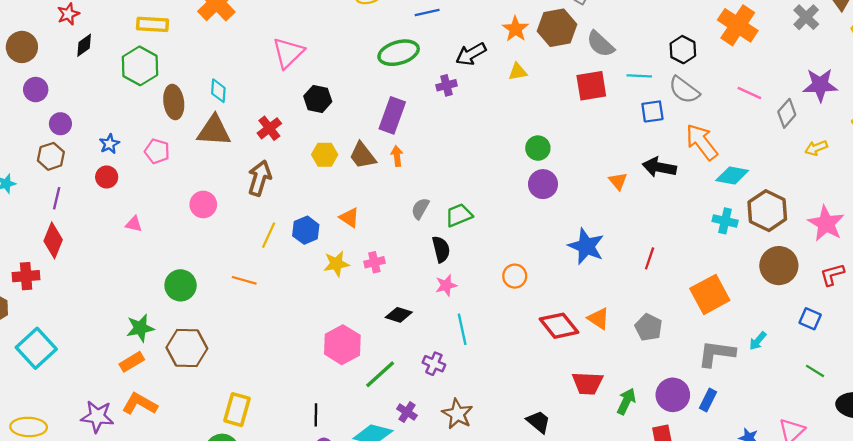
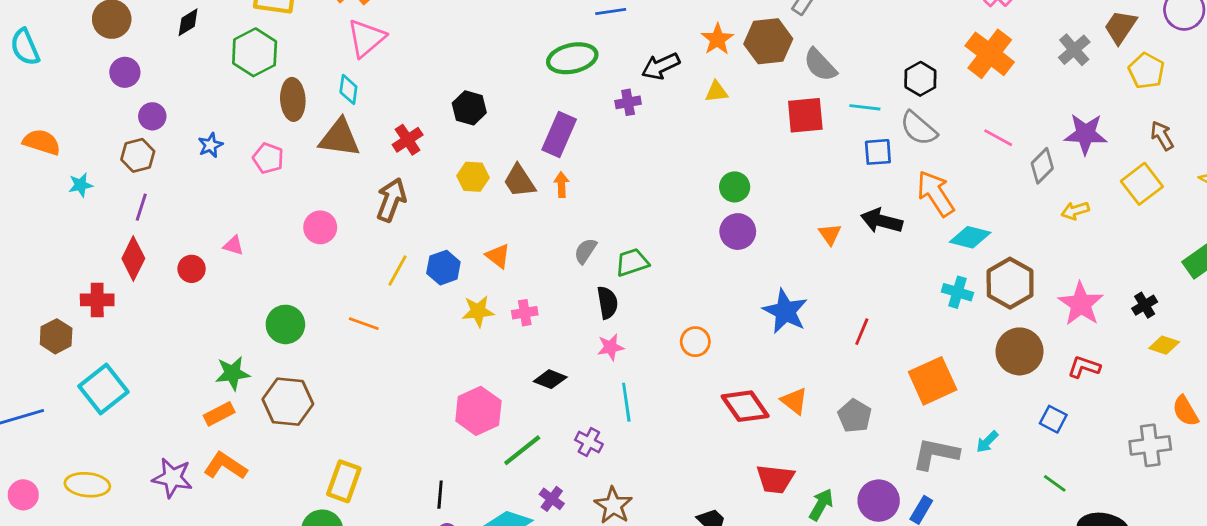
pink triangle: (288, 53) -> (366, 38), moved
red circle: (107, 177) -> (192, 269), moved
red L-shape: (832, 275) -> (1084, 367), turned 30

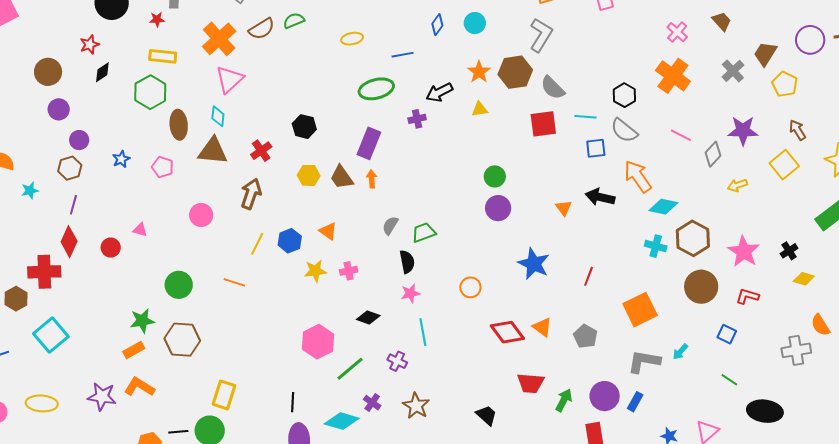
red cross: (97, 300) -> (44, 272), size x1.4

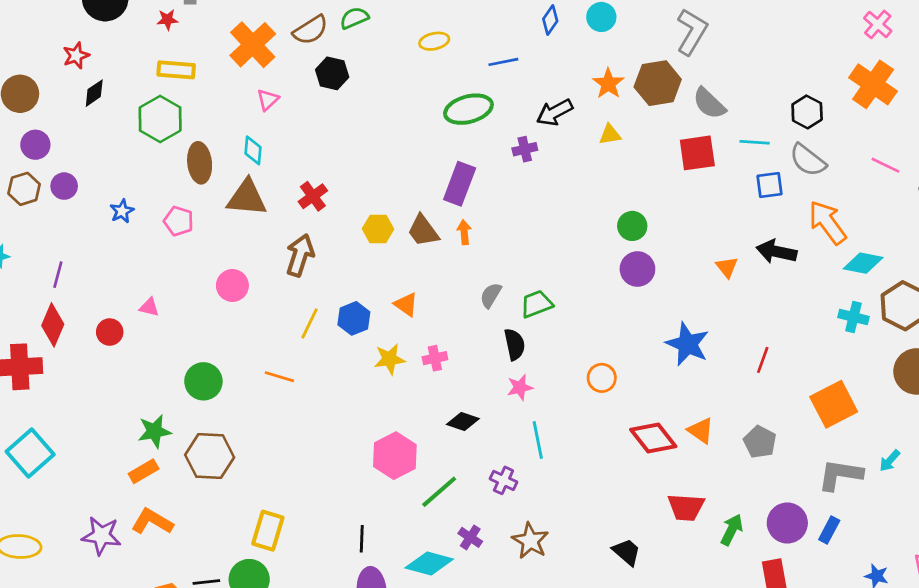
pink triangle: (229, 79) -> (268, 100), size x0.6
black hexagon: (304, 127) -> (332, 73), moved
brown hexagon: (70, 168) -> (24, 189), moved

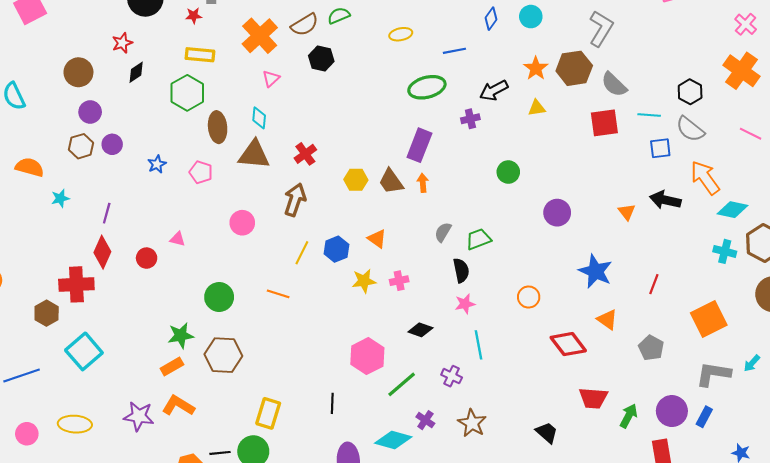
green circle: (632, 226) -> (508, 172), moved
orange triangle: (701, 430) -> (607, 320), moved
black line: (362, 539) -> (332, 403), moved

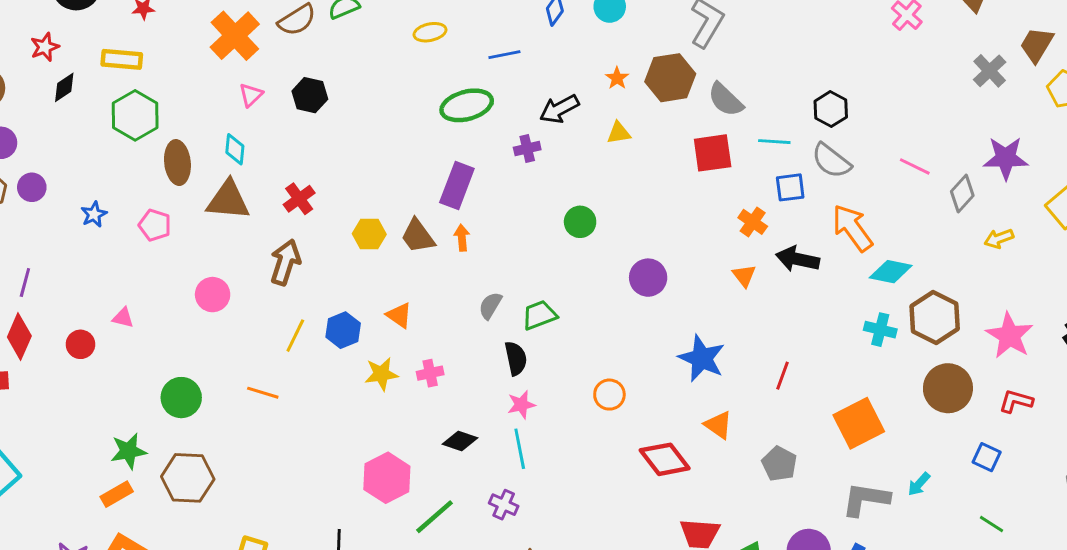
yellow rectangle: (200, 55) -> (122, 59), moved
black hexagon: (321, 59) -> (310, 95), moved
orange star: (536, 68) -> (617, 78), size x0.7
orange cross: (741, 71) -> (753, 222), moved, size x0.6
cyan line: (479, 345) -> (520, 449), moved

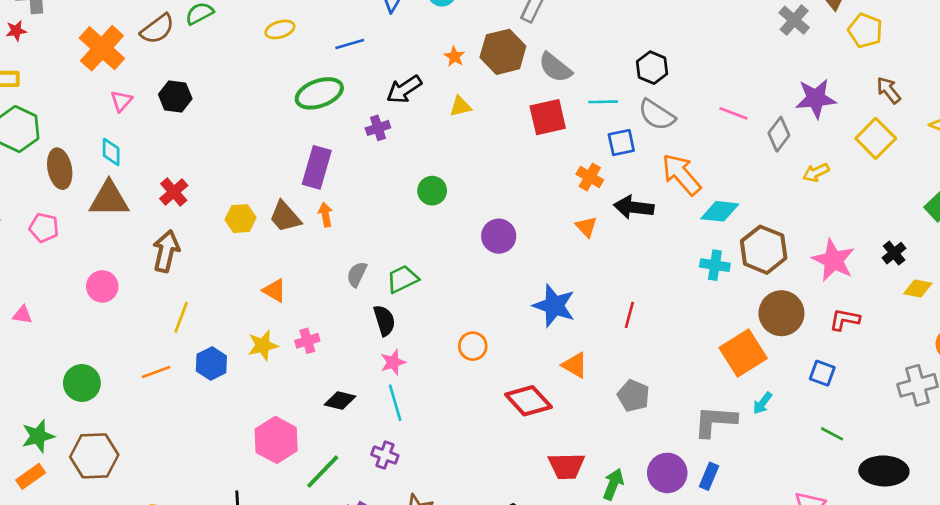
blue hexagon: (343, 330) -> (211, 364), moved
orange line: (263, 393) -> (156, 372), turned -32
orange square: (859, 423) -> (743, 353), moved

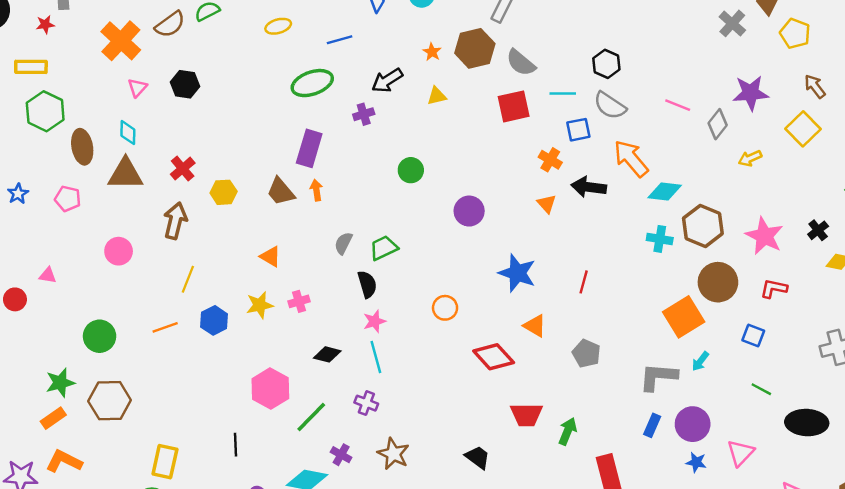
yellow hexagon: (241, 219) -> (224, 192), moved
purple circle: (667, 473) -> (693, 424), moved

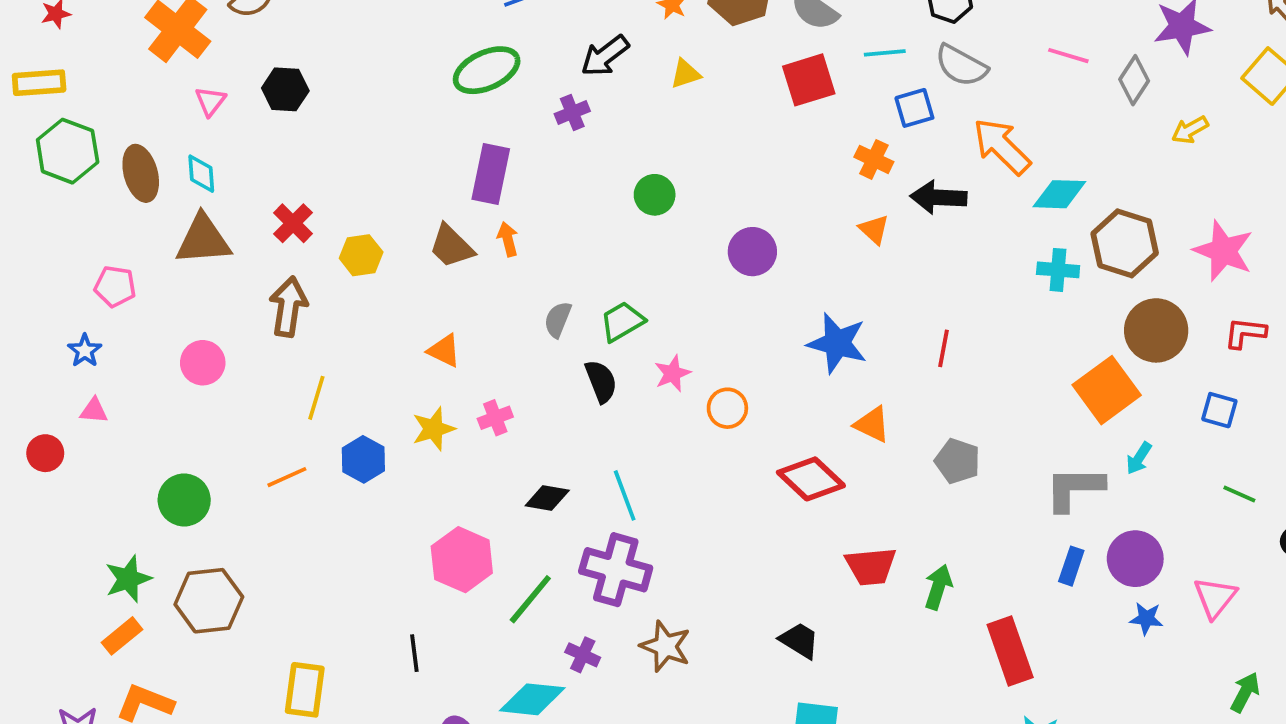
brown ellipse: (82, 147) -> (141, 173), moved
blue star: (18, 194) -> (85, 351), moved
pink star: (375, 321) -> (672, 373), moved
purple cross: (366, 403) -> (616, 570), size x1.8

